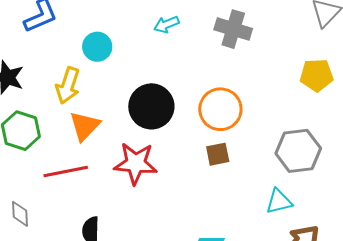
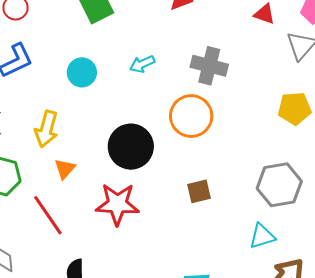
cyan circle: (97, 47) -> (82, 72), moved
orange circle: (220, 109) -> (191, 116), moved
orange triangle: (85, 126) -> (65, 169), size x0.7
red line: (66, 172) -> (48, 215), turned 69

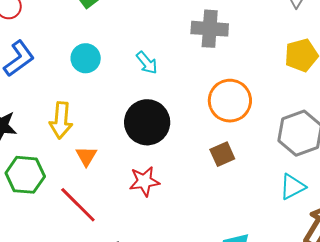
cyan arrow: (142, 64) -> (147, 63), moved, turned -95
orange circle: (191, 116) -> (230, 101), moved
red star: (117, 204) -> (144, 181), size x0.7

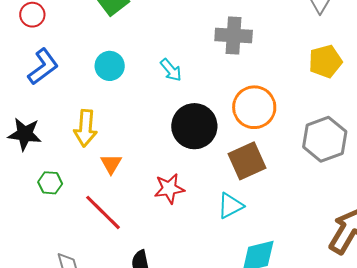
black circle: (147, 122) -> (194, 126), moved
brown square: (222, 154) -> (247, 161), size x1.5
green hexagon: (25, 175) -> (50, 183), size x0.6
cyan triangle: (292, 187) -> (230, 206), moved

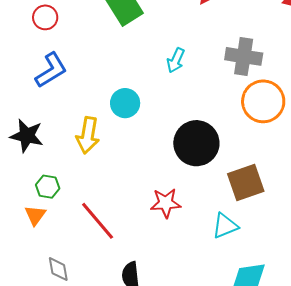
cyan circle: (110, 66) -> (125, 103), moved
cyan arrow: (171, 70) -> (176, 60), moved, turned 60
orange circle: (254, 107) -> (263, 101), moved
orange triangle: (111, 164) -> (35, 215), moved

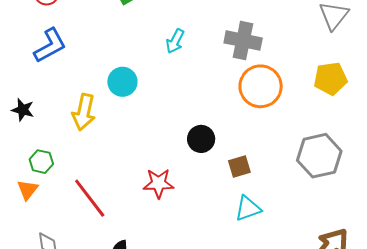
black star: (27, 136) -> (23, 110), size x0.7
black circle: (196, 143) -> (201, 139), moved, size x0.6
brown square: (246, 182) -> (239, 167), size x0.6
cyan triangle: (225, 226) -> (248, 208), moved

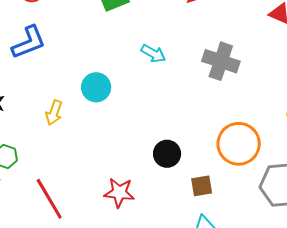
cyan arrow: (175, 41) -> (153, 54), turned -95
orange circle: (261, 86) -> (239, 144), moved
yellow arrow: (84, 112) -> (54, 113), size x0.7

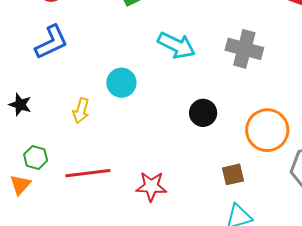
cyan arrow: (153, 54) -> (176, 45), size x1.5
black circle: (167, 154) -> (203, 113), moved
red line: (49, 199) -> (88, 173), moved, turned -63

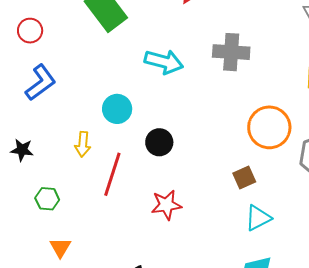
black circle: (203, 113) -> (159, 142), moved
red line: (88, 173) -> (112, 174), moved, turned -54
orange triangle: (20, 185) -> (60, 247), moved

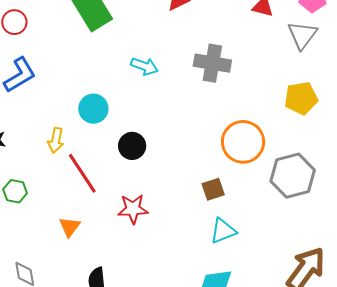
cyan arrow: (164, 62) -> (144, 66), size x0.7
red line: (112, 174) -> (82, 173), turned -57
orange triangle: (60, 247) -> (70, 227), moved

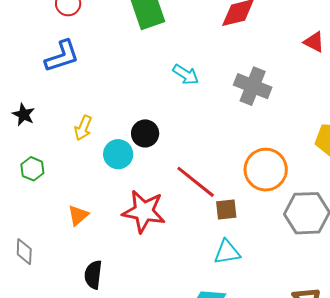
cyan circle: (93, 109) -> (118, 154), moved
black circle: (132, 146) -> (145, 133), moved
red line: (82, 173) -> (196, 182), moved, turned -30
red star: (133, 209) -> (144, 211), size x1.4

